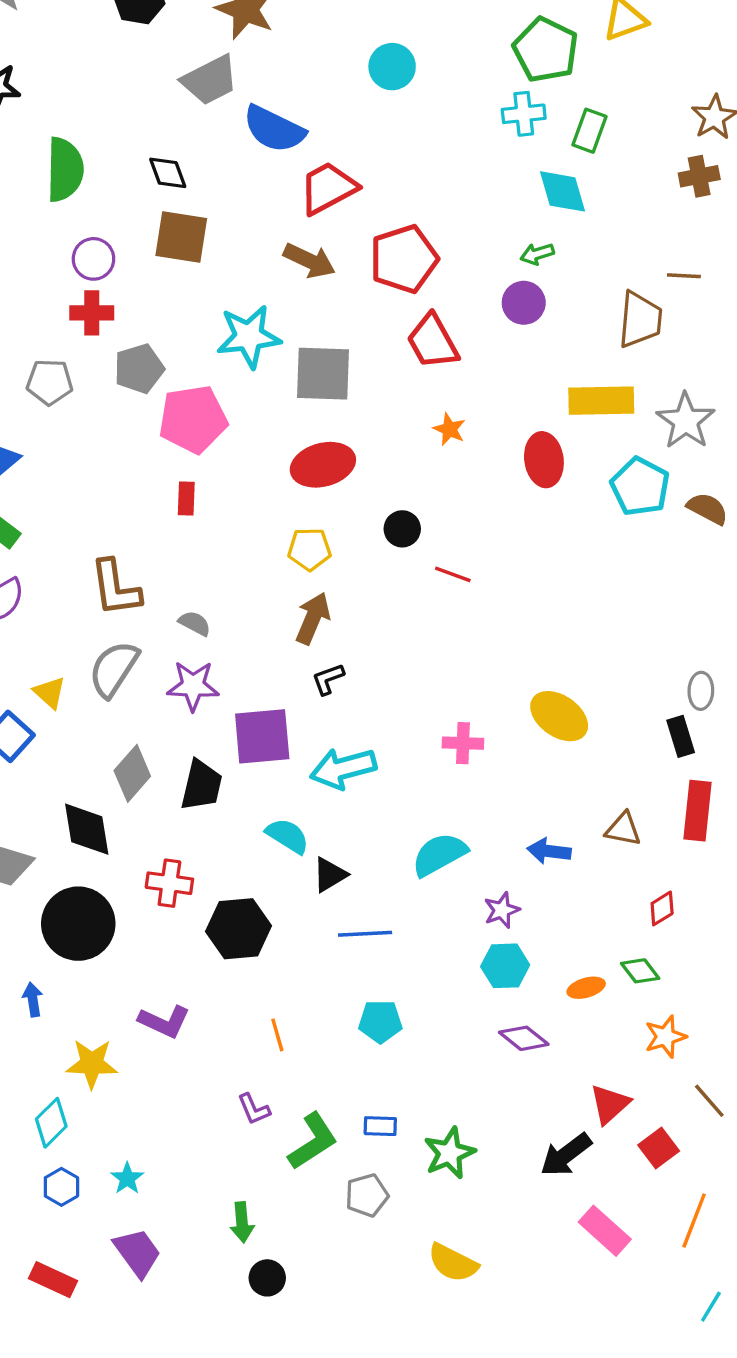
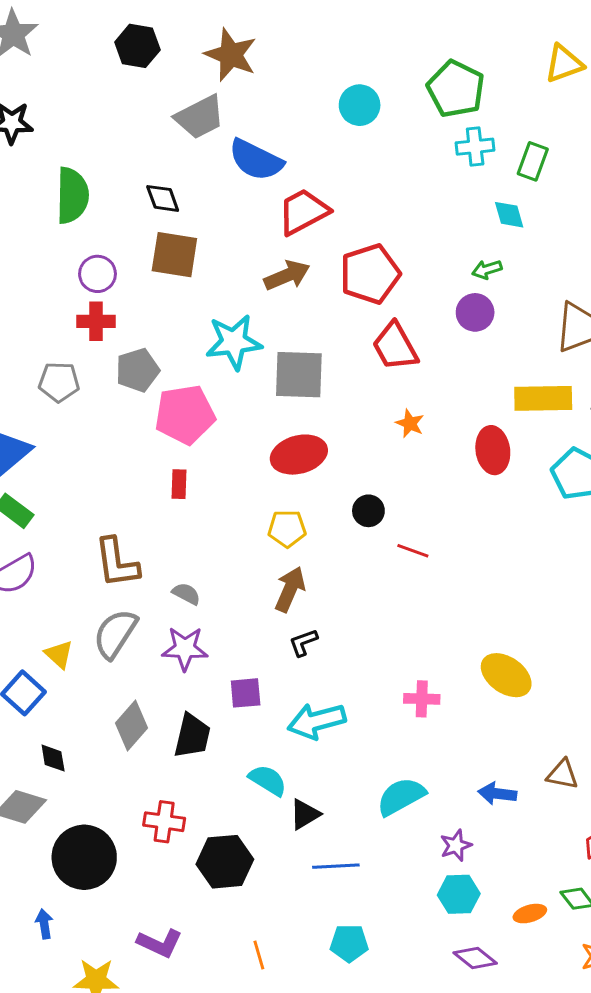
green pentagon: (546, 50) -> (456, 89), moved
cyan diamond: (562, 191) -> (509, 215), size x0.7
brown arrow: (309, 261) -> (287, 275), turned -48
purple square: (262, 736) -> (246, 693), size x0.6
black diamond: (87, 829) -> (53, 758), moved, size x0.6

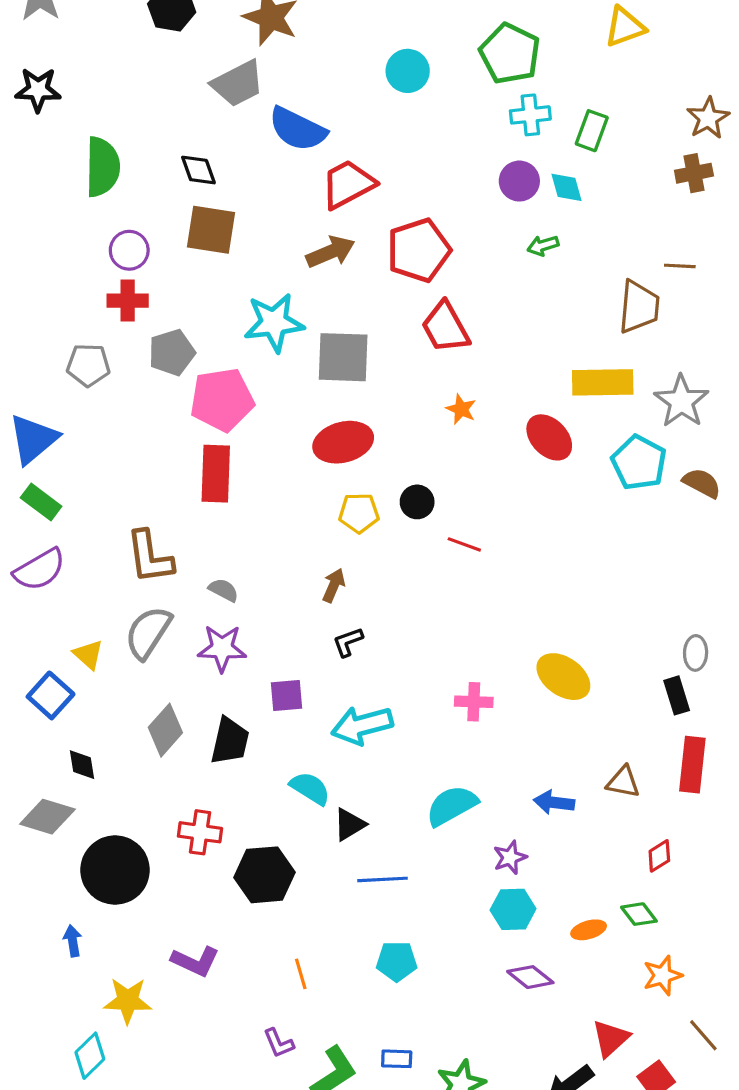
purple circle: (475, 312) -> (519, 181), moved
red ellipse: (493, 450) -> (549, 437), turned -36
red rectangle: (179, 484) -> (216, 474), size x1.8
yellow pentagon: (287, 529) -> (359, 513), moved
brown arrow: (290, 589) -> (334, 585), size x0.7

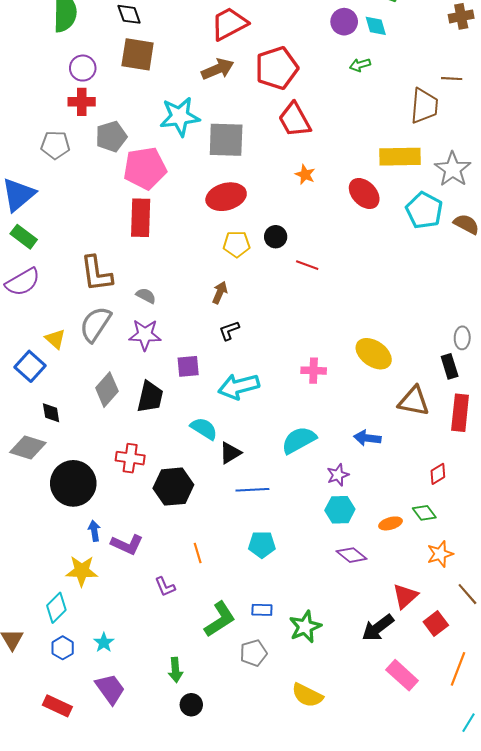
brown triangle: (623, 782) -> (414, 401), moved, size x1.4
blue arrow: (73, 941) -> (94, 531), moved
purple L-shape: (279, 1043) -> (165, 587), moved

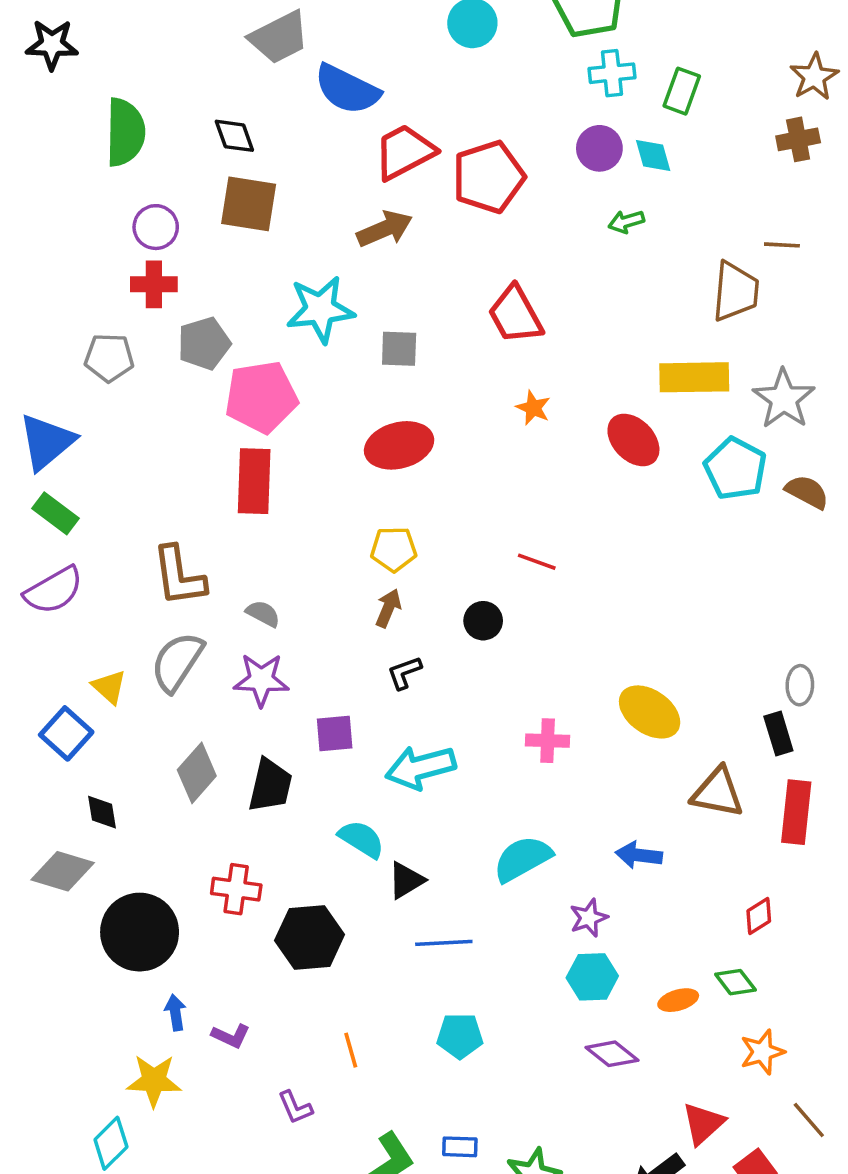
red pentagon: (277, 68) -> (489, 177), moved
gray square: (226, 140) -> (399, 349), size x0.6
black circle: (276, 237) -> (483, 621), moved
yellow pentagon: (237, 244) -> (394, 549), moved
purple L-shape: (127, 545) -> (231, 1036), size x0.7

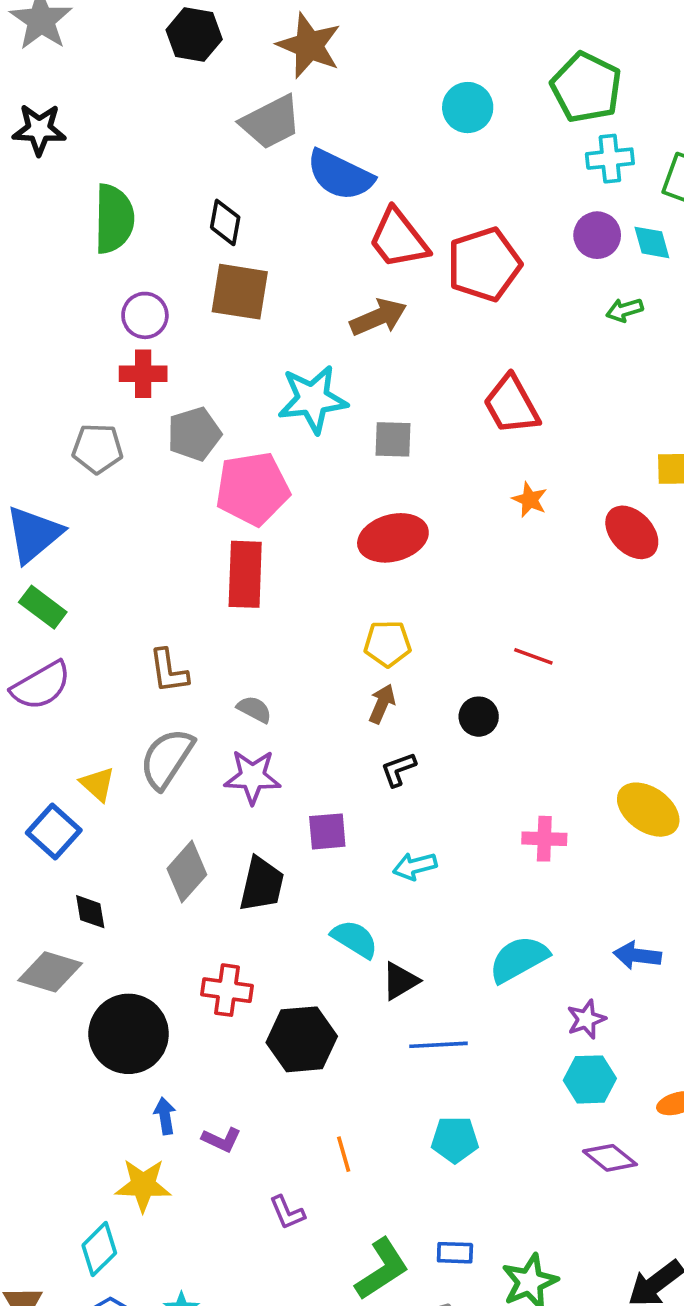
black diamond: (234, 136) -> (225, 222), turned 30
red trapezoid: (404, 152) -> (398, 239), turned -100
brown L-shape: (179, 576) -> (169, 671), size x0.7
cyan arrow: (421, 767) -> (415, 866), size x0.6

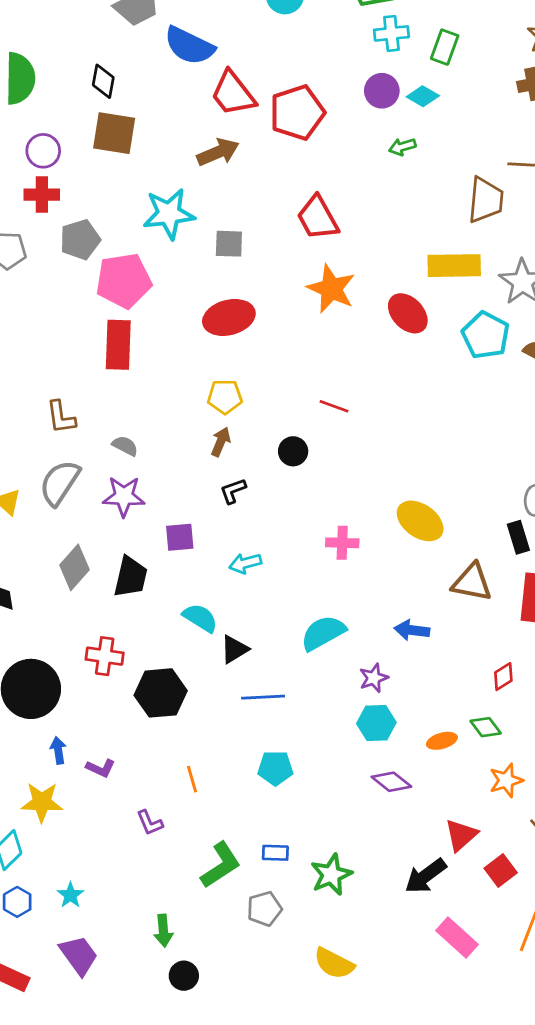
cyan diamond: (652, 242) -> (423, 96), turned -44
orange star: (530, 500) -> (331, 289), size x1.8

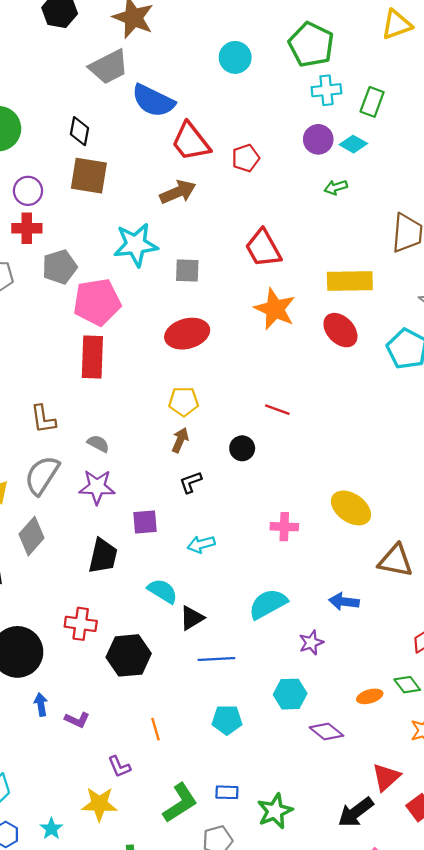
red pentagon: (297, 113) -> (246, 158), size x0.6
yellow rectangle: (454, 266) -> (350, 281), moved
gray diamond: (75, 567) -> (31, 536), moved
cyan hexagon: (376, 723) -> (290, 694), moved
yellow star: (42, 802) -> (99, 804), moved

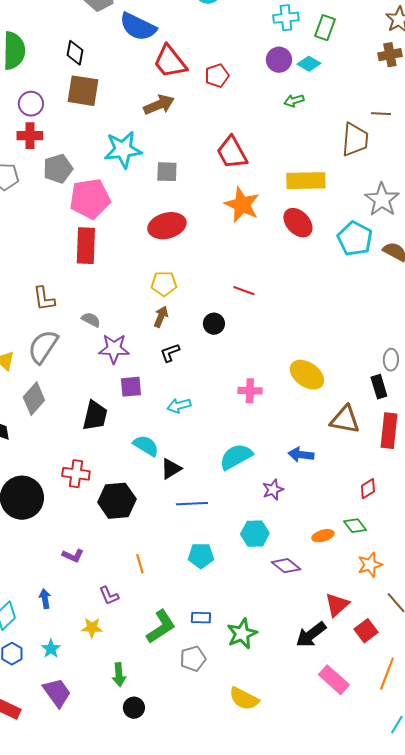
purple star: (97, 487) -> (114, 349), moved
blue arrow: (41, 705) -> (45, 599), moved
yellow star: (99, 804) -> (92, 628), size x0.7

